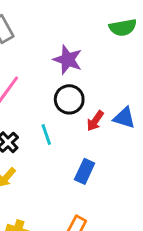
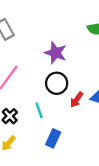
blue rectangle: (85, 171) -> (53, 138), moved

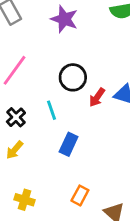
purple star: (55, 53) -> (64, 19), moved

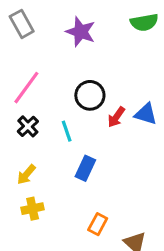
black cross: (16, 117) -> (28, 126), moved
yellow cross: (24, 200) -> (33, 209), moved, turned -30

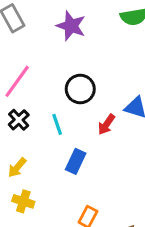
red arrow: (116, 117) -> (106, 124), moved
yellow cross: (33, 209) -> (23, 201), turned 30

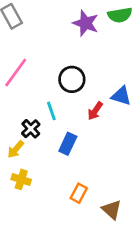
purple star: (71, 26) -> (86, 23), moved
black cross: (19, 120) -> (31, 129), moved

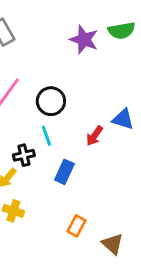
black circle: (72, 79) -> (51, 101), moved
black cross: (31, 129) -> (24, 155), turned 30

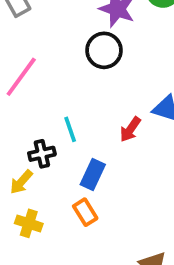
black circle: (51, 101) -> (104, 50), moved
orange rectangle: (76, 226) -> (85, 212), moved, turned -60

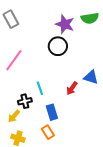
blue rectangle: (93, 175) -> (52, 112), turned -42

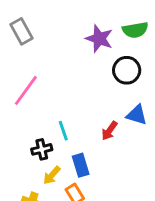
black circle: (58, 46) -> (127, 70), moved
yellow arrow: (14, 116) -> (52, 175), moved

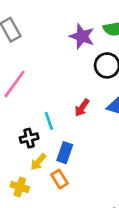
red arrow: (109, 131) -> (82, 108), moved
blue rectangle: (81, 165) -> (65, 153), turned 36

